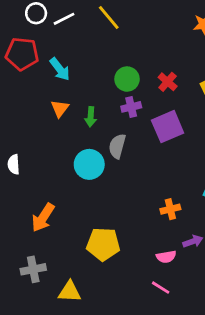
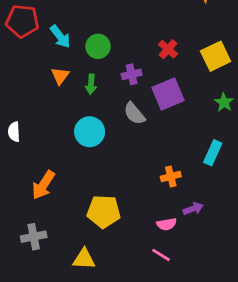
green circle: (127, 79) -> (98, 46), moved
gray semicircle: (117, 146) -> (134, 114), moved, turned -55
yellow triangle: (70, 292) -> (84, 259), moved

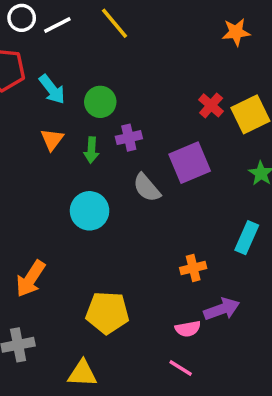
red cross: (168, 49) -> (211, 105), moved
purple cross: (132, 74) -> (129, 138), moved
purple arrow: (193, 209) -> (222, 309), size x1.4

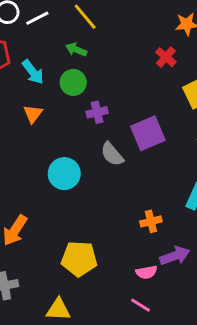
red cross: (211, 105) -> (166, 57), moved
green arrow: (91, 150) -> (76, 50), moved, turned 108

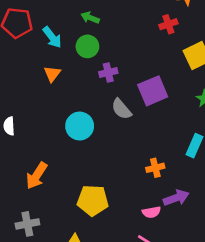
red cross: (166, 57) -> (168, 24), turned 30

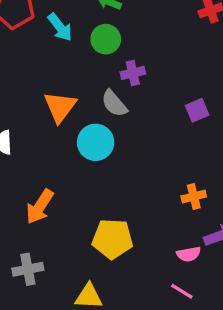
orange triangle: (52, 74) -> (60, 107), moved, size x1.5
purple square: (153, 91) -> (197, 110), moved, size x0.6
gray semicircle: (121, 109) -> (114, 103), moved

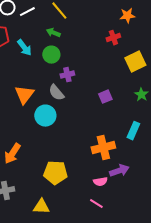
orange cross: (194, 197) -> (103, 148), size x1.6

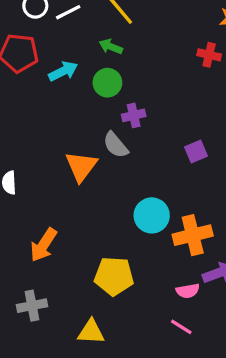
red cross: (113, 38) -> (209, 55), turned 32
cyan arrow: (24, 48) -> (63, 71), turned -78
orange triangle: (24, 95) -> (81, 166), moved
cyan circle: (45, 116) -> (152, 215), moved

